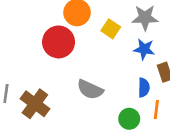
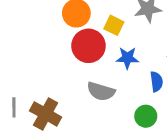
red circle: (59, 42) -> (88, 46), moved
blue star: (144, 49) -> (127, 58), moved

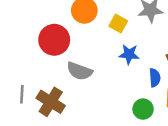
red circle: (88, 46) -> (54, 40), moved
gray semicircle: (101, 91) -> (80, 71), moved

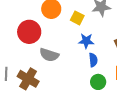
blue semicircle: (155, 78) -> (93, 60), moved

